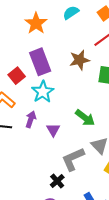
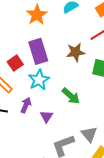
green arrow: (85, 118) -> (71, 96), moved

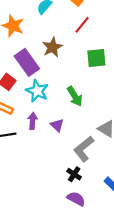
brown star: (76, 52) -> (52, 47), moved
green arrow: (71, 96) -> (75, 96), turned 36

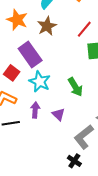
red line: (82, 25) -> (84, 29), moved
brown star: (52, 47) -> (47, 26), moved

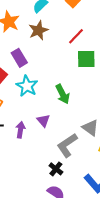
purple rectangle: (30, 55) -> (19, 58), size x0.7
purple arrow: (35, 110) -> (20, 130), moved

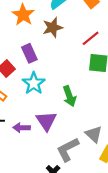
purple triangle: (43, 121) -> (46, 121), size x1.5
purple arrow: (20, 130) -> (22, 128), turned -105

